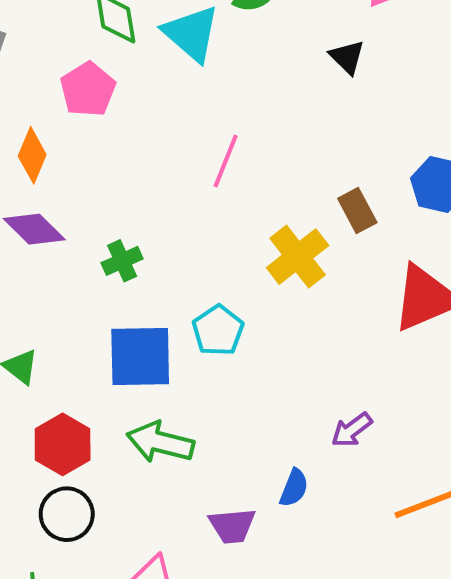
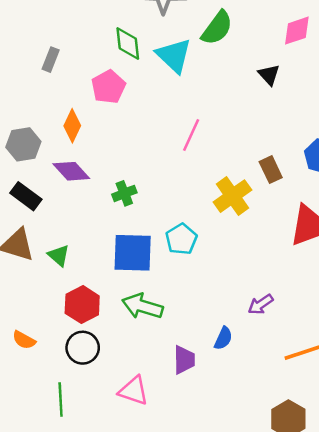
purple trapezoid: (232, 526) -> (184, 360), turned -88

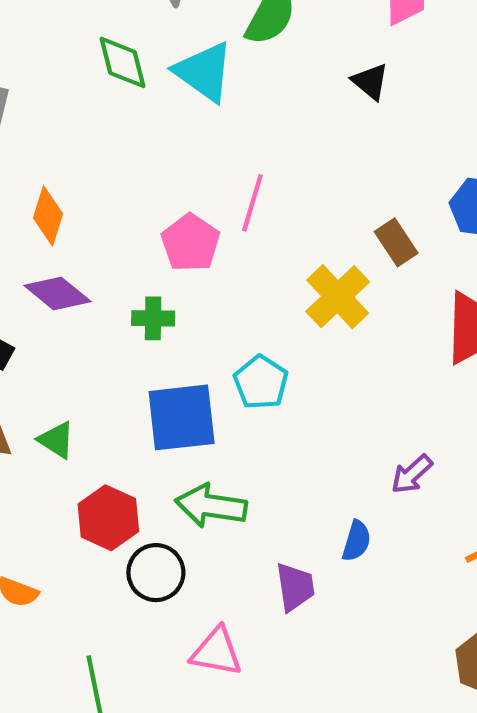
pink pentagon: (108, 87) -> (190, 243), moved
green cross: (124, 193) -> (153, 318), turned 30
black circle: (83, 348) -> (156, 573), moved

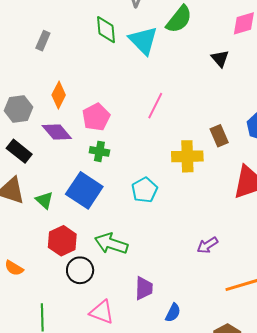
pink pentagon: (190, 243) -> (96, 117), moved
yellow cross: (338, 297) -> (187, 156), turned 32
blue square: (182, 417) -> (84, 190), moved, turned 30
blue semicircle: (356, 541) -> (173, 313), moved

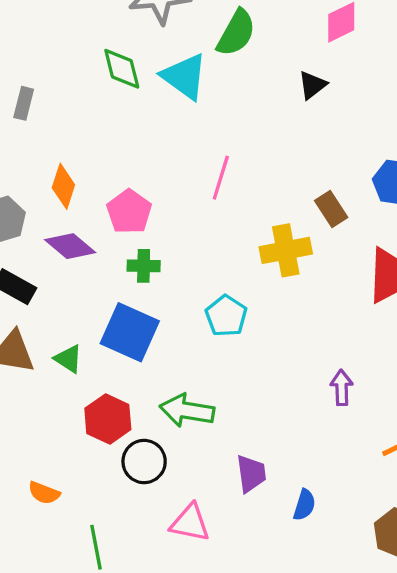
black triangle: (220, 59) -> (312, 85), turned 42
purple arrow: (207, 245) -> (342, 388), turned 130
orange semicircle: (14, 268) -> (44, 493), moved

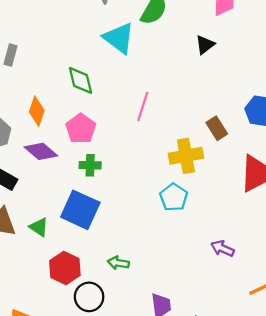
green diamond: (122, 69) -> (80, 80), moved
cyan pentagon: (226, 316) -> (174, 197), moved
purple arrow: (342, 388) -> (222, 248), turned -65
green arrow: (187, 411) -> (118, 263), size x0.6

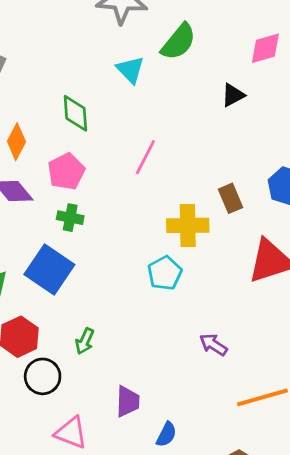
cyan triangle: (119, 38) -> (130, 70), size x0.7
green arrow: (118, 263) -> (85, 341), turned -85

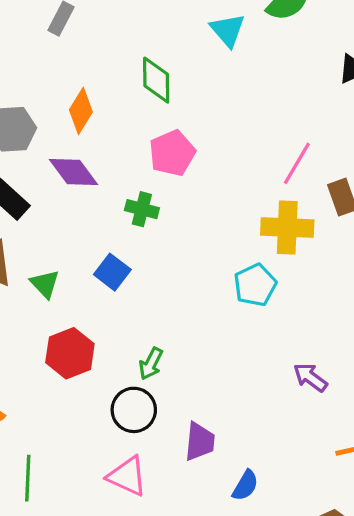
pink line: (145, 157) -> (297, 163), moved
pink pentagon: (66, 172) -> (172, 153), moved
blue square: (49, 269) -> (112, 272), size x0.6
black circle: (43, 376) -> (134, 410), moved

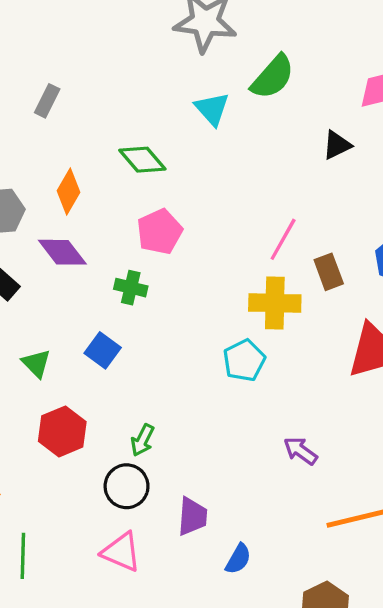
green diamond: (156, 80) -> (142, 160), turned -39

